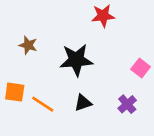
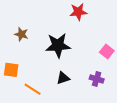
orange line: (43, 104) -> (33, 89), moved
purple cross: (127, 104) -> (97, 79), turned -32

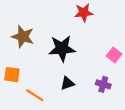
brown star: (21, 34) -> (23, 37), size x1.5

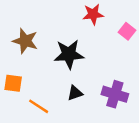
pink square: (114, 55) -> (127, 31), moved
purple cross: (103, 84) -> (115, 94), size x1.5

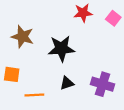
pink square: (127, 31) -> (113, 18), moved
orange line: (39, 106) -> (34, 95), turned -36

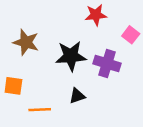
pink square: (113, 18) -> (131, 35), moved
purple cross: (103, 84) -> (107, 64), moved

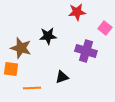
brown star: (26, 42) -> (21, 48), moved
black star: (71, 56) -> (48, 36), moved, size x0.7

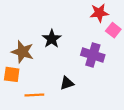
red star: (77, 12) -> (99, 13), moved
black star: (48, 36) -> (52, 39), turned -30

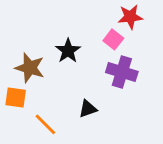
pink square: (113, 30) -> (113, 39), moved
orange line: (34, 95) -> (45, 124), turned 48

